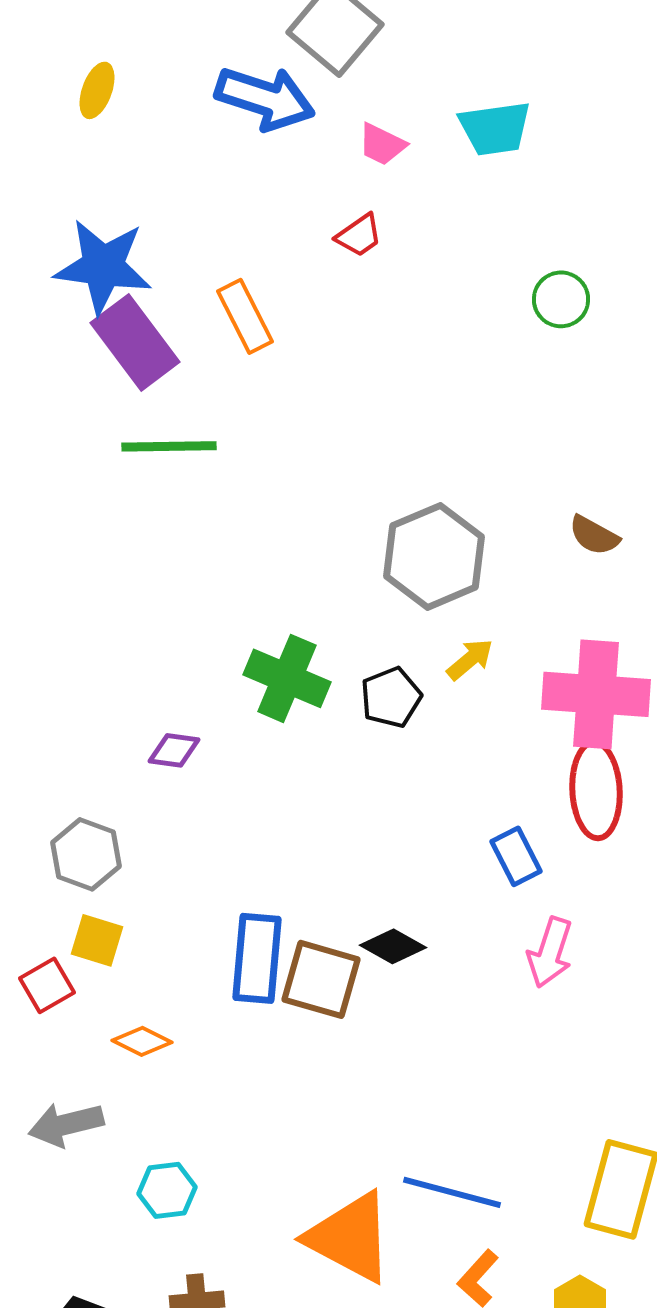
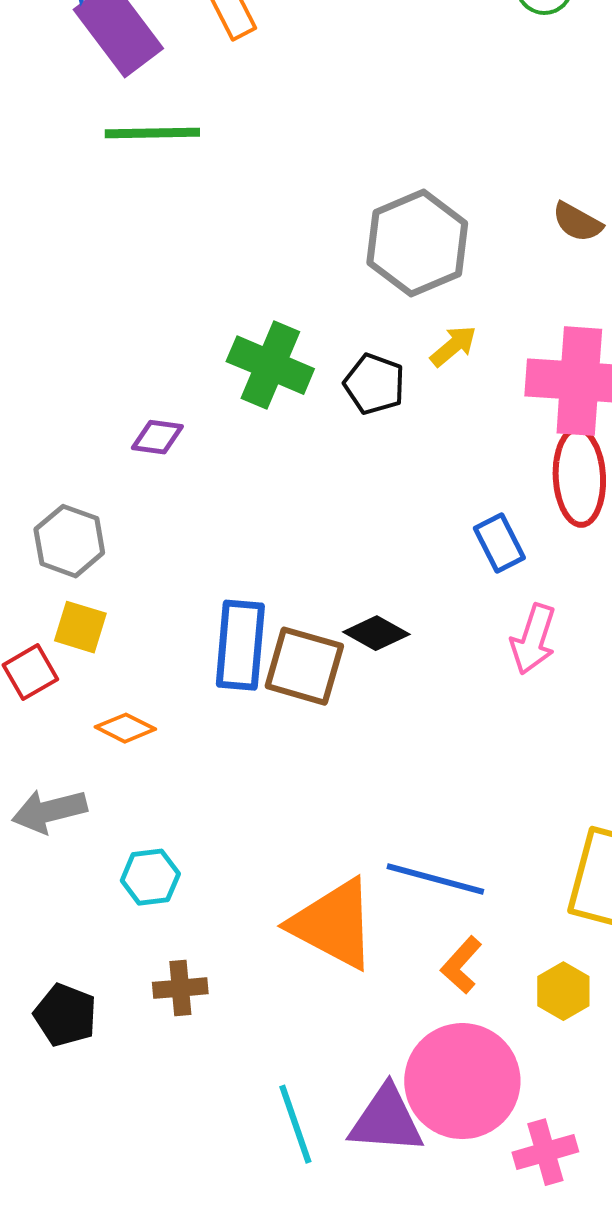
black pentagon: (391, 697) -> (374, 384), turned -30

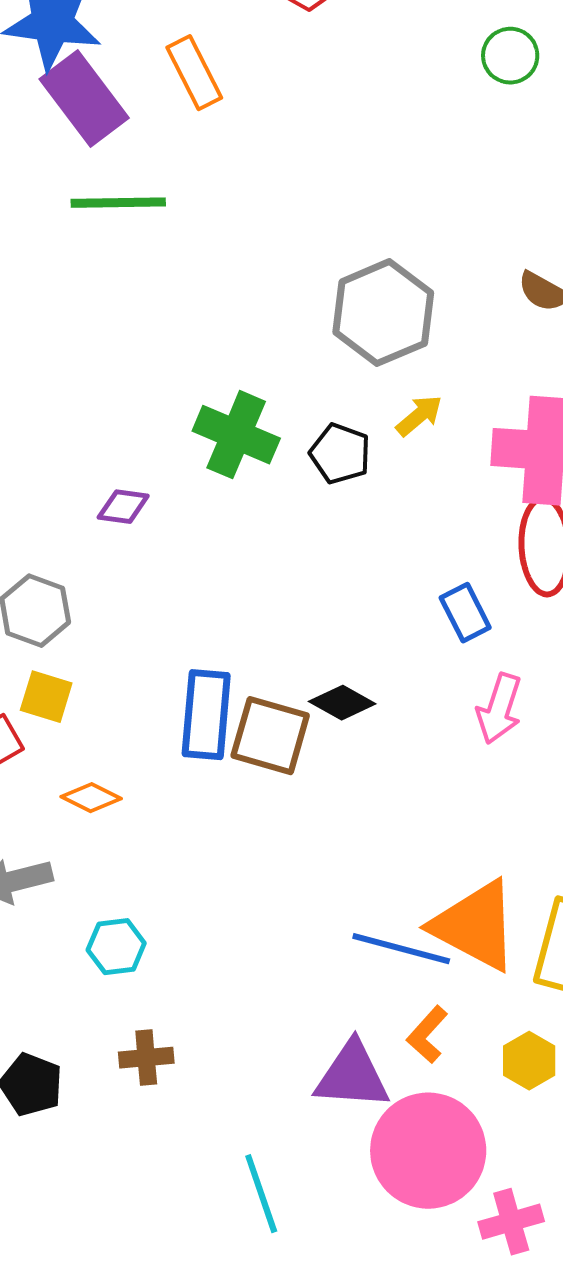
orange triangle: (333, 924) -> (475, 926), moved
purple triangle: (386, 1120) -> (352, 1076), moved

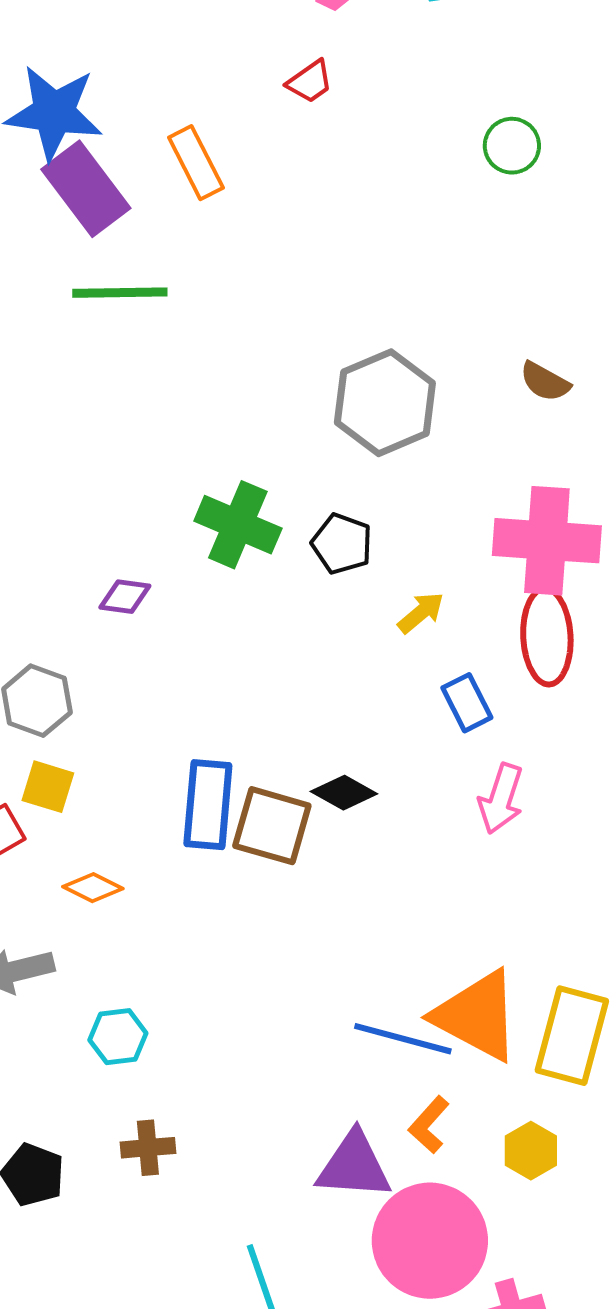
yellow arrow: (419, 416) -> (421, 613), moved

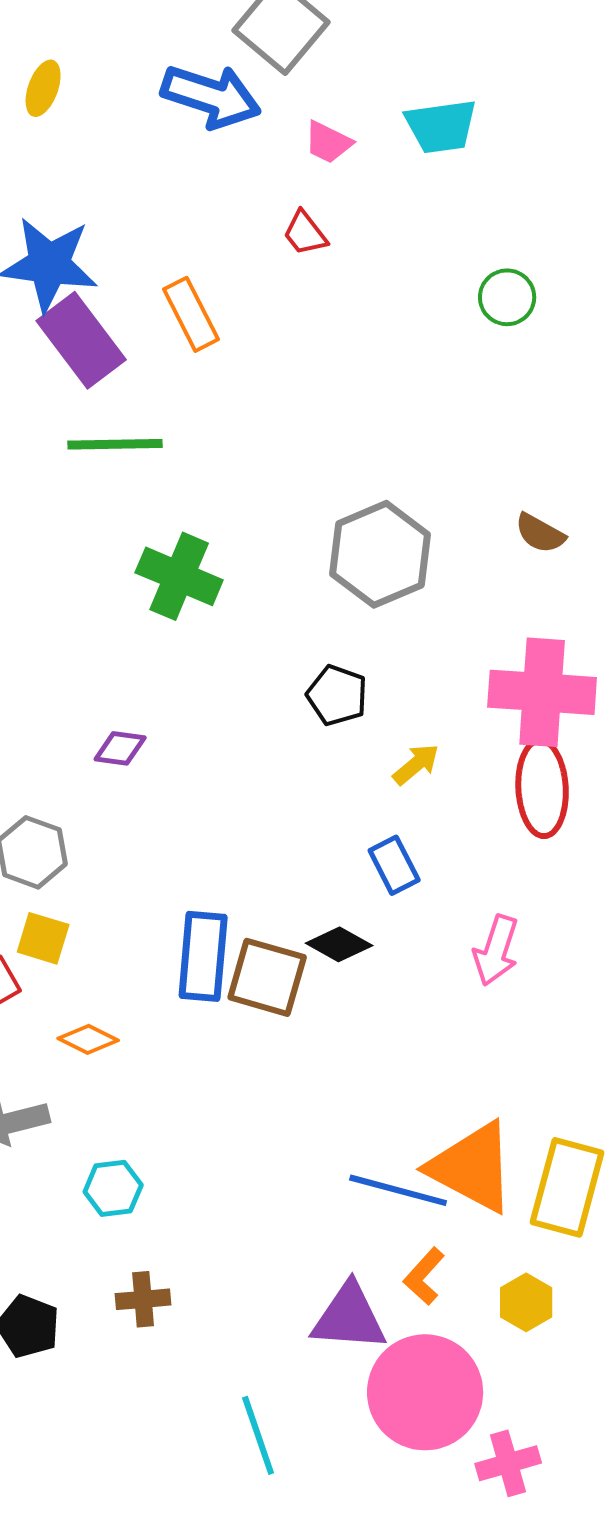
red trapezoid: (310, 82) -> (305, 233), turned 87
green cross: (238, 525) -> (179, 576), moved
blue rectangle: (467, 703) -> (394, 865), moved

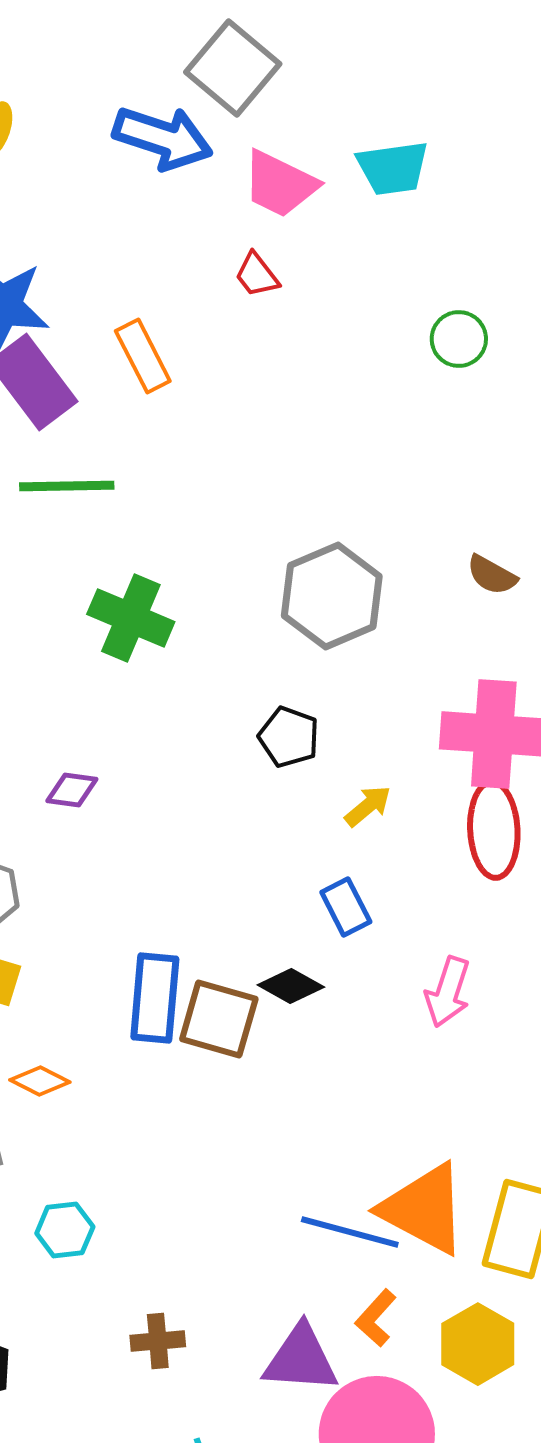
pink trapezoid: (328, 142) -> (280, 184), size x1.6
brown cross: (143, 1299) -> (158, 1341), moved
yellow hexagon: (526, 1302) -> (478, 1344), size x1.4

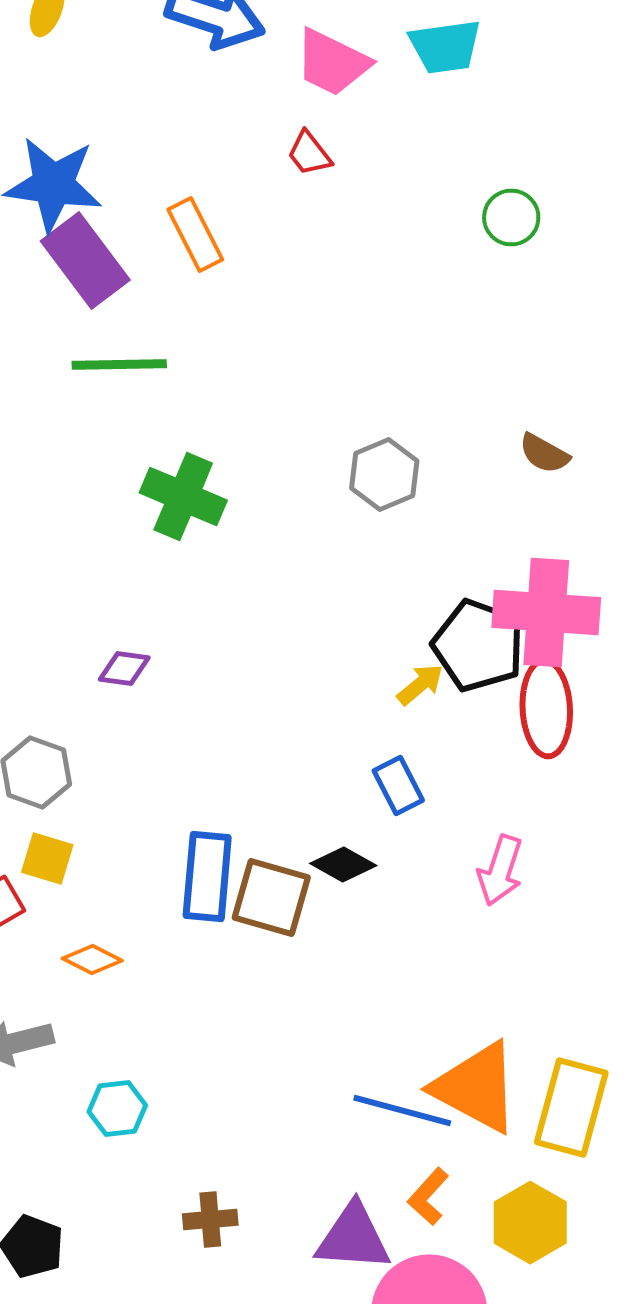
gray hexagon: (332, 596) -> (384, 474), size x0.7
black pentagon: (289, 737) -> (478, 646), moved, size x1.5

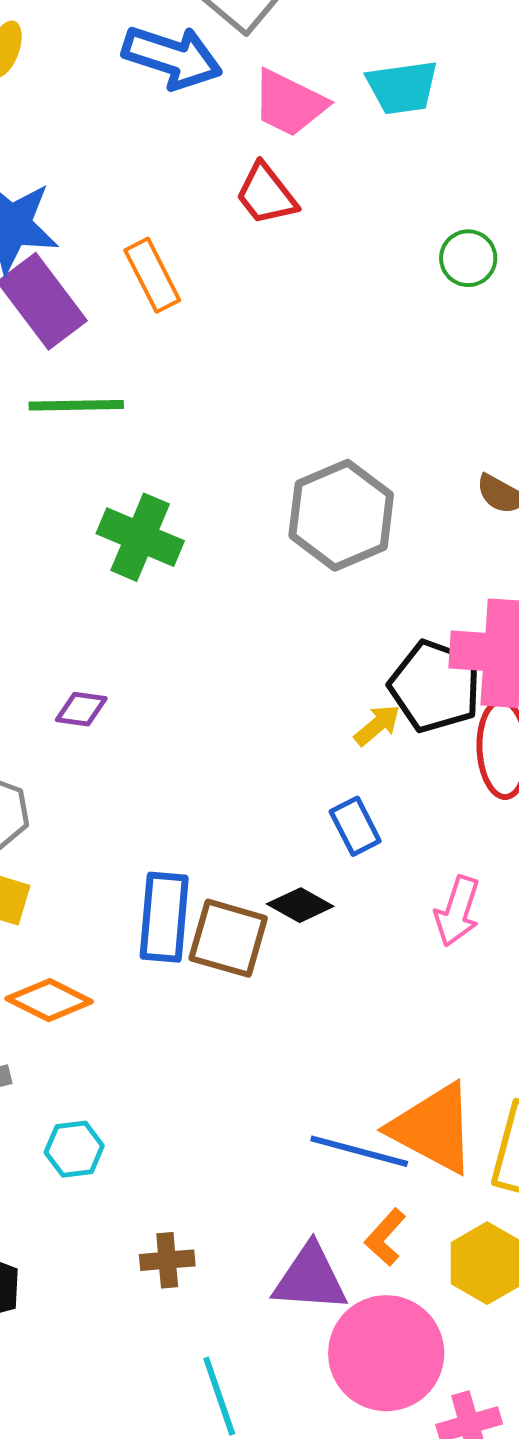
red trapezoid: (309, 154) -> (266, 194), size x1.4
gray hexagon: (384, 474) -> (341, 515), size x1.5
orange diamond: (92, 960) -> (49, 1000), size x1.4

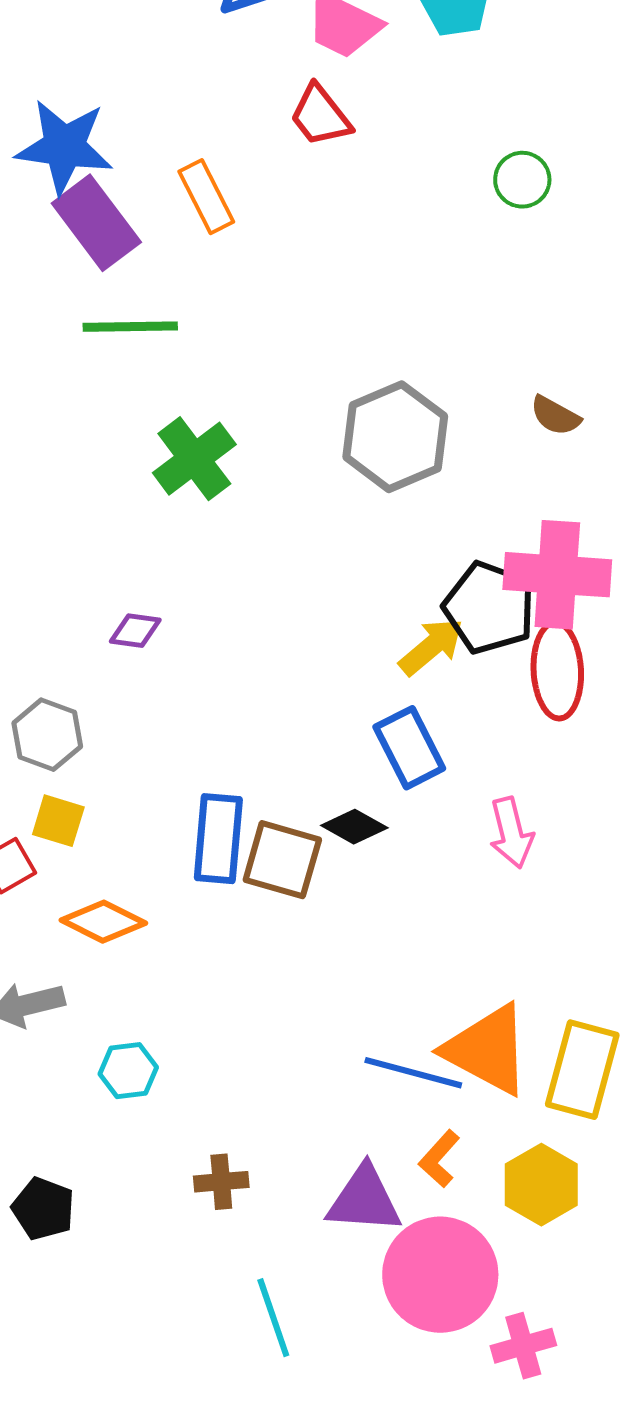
green cross: (140, 537) -> (194, 459), turned 30
yellow arrow: (377, 725) -> (431, 647), size x1.4
blue rectangle: (355, 826) -> (409, 748), size x1.4
pink arrow: (457, 911) -> (511, 833), turned -32

